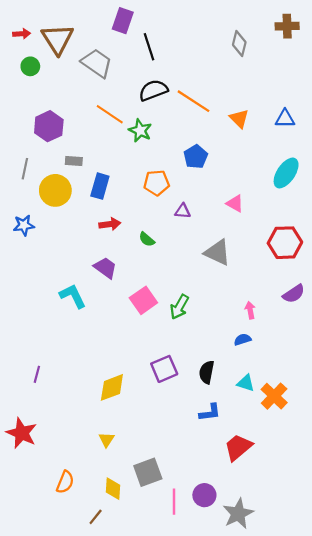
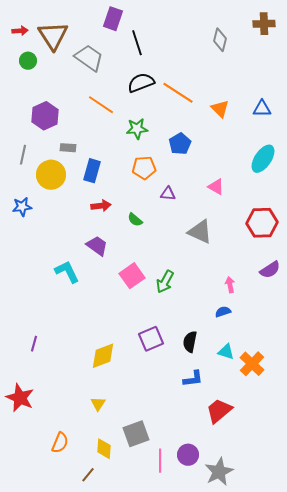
green star: (140, 131) -> (137, 129), moved, turned -30

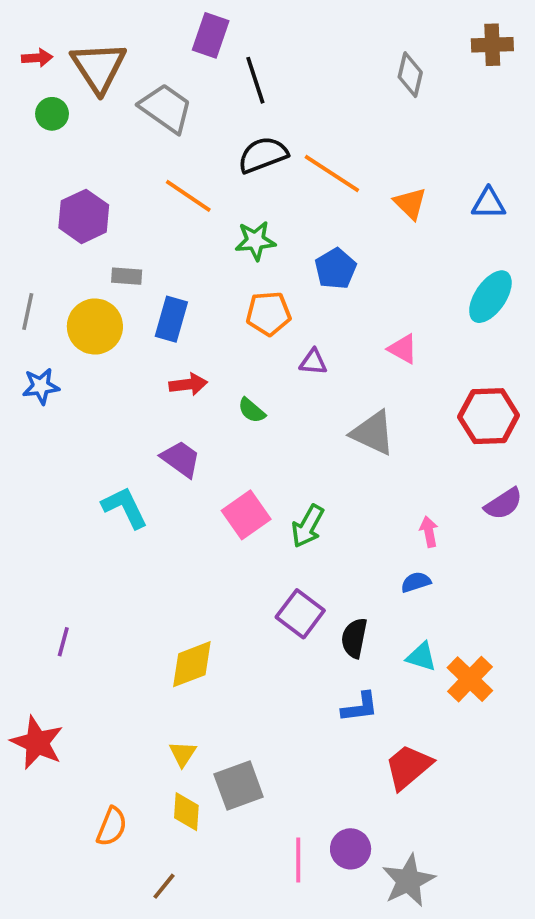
gray line: (23, 155) -> (28, 312), moved
purple square: (151, 339) -> (300, 614), moved, turned -30
gray square: (136, 434) -> (239, 785), moved
yellow diamond: (104, 449) -> (186, 812), moved

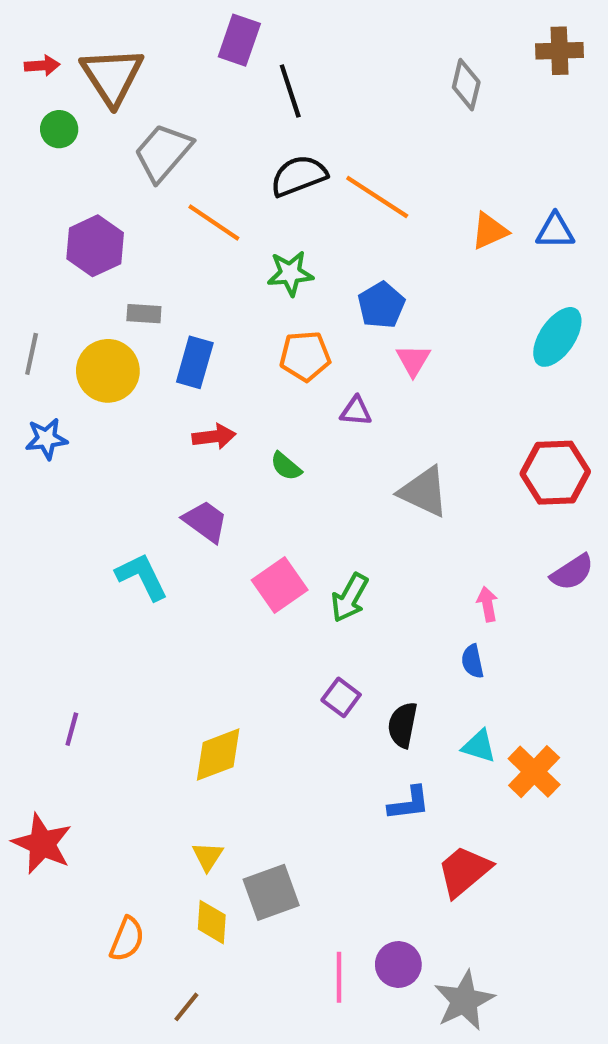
gray trapezoid: (166, 108) -> (163, 152), moved, turned -84
orange triangle: (410, 203) -> (490, 231), moved, turned 51
pink triangle: (403, 349) -> (413, 360), moved, turned 32
blue semicircle: (416, 582) -> (473, 661), turned -84
purple square: (300, 614) -> (341, 697), size x0.7

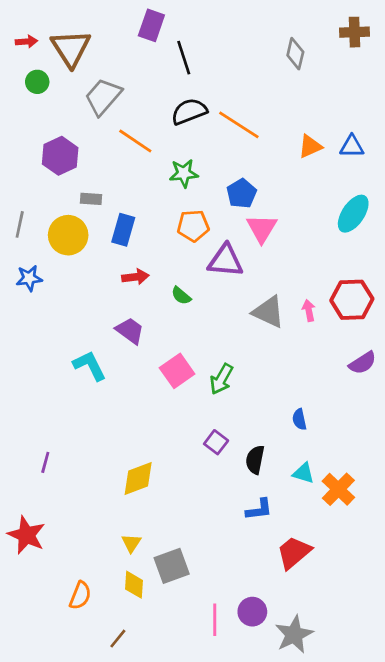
pink triangle: (413, 360) -> (262, 228), size x1.4
purple triangle: (356, 411) -> (225, 261), size x1.8
pink arrow: (487, 604) -> (309, 310), moved

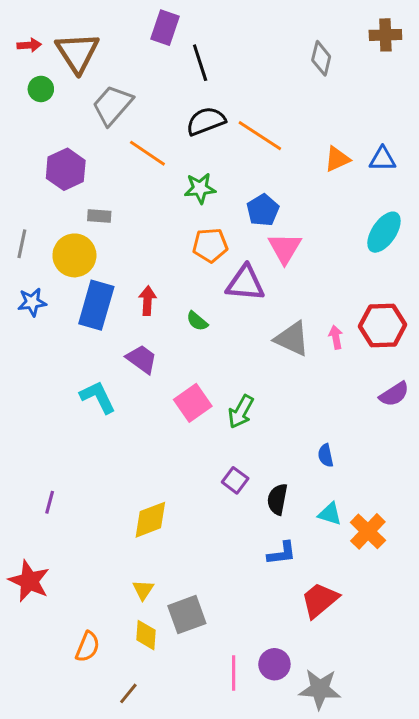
blue rectangle: (123, 230) -> (96, 305), moved, size x1.4
red arrow: (135, 277) -> (147, 301), turned -80
gray star: (294, 634) -> (320, 689), turned 30

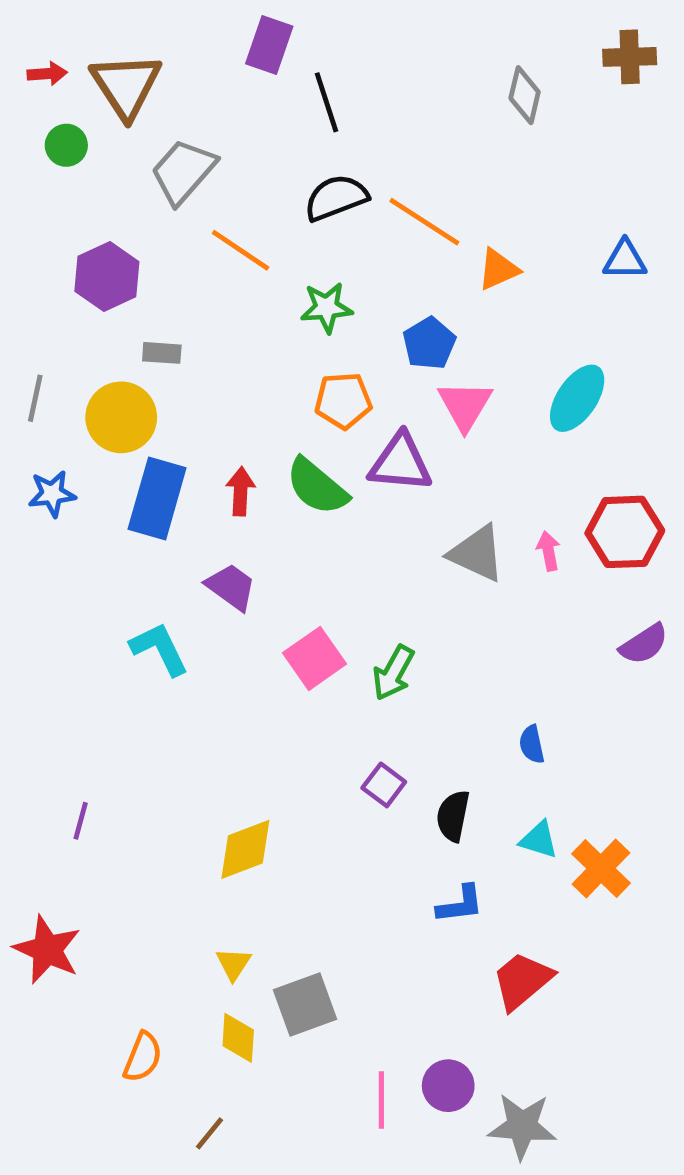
orange triangle: (337, 159) -> (498, 269), moved
cyan ellipse: (384, 232) -> (577, 398), moved
green semicircle: (197, 321) -> (317, 487), moved, size x1.8

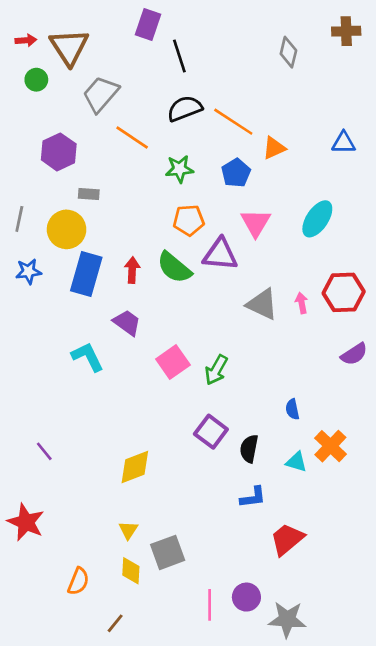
blue pentagon: (429, 343) -> (236, 173), moved
purple square: (384, 785) -> (211, 432), size x1.4
purple line: (81, 821) -> (44, 451), turned -54
orange cross: (601, 868) -> (330, 446), moved

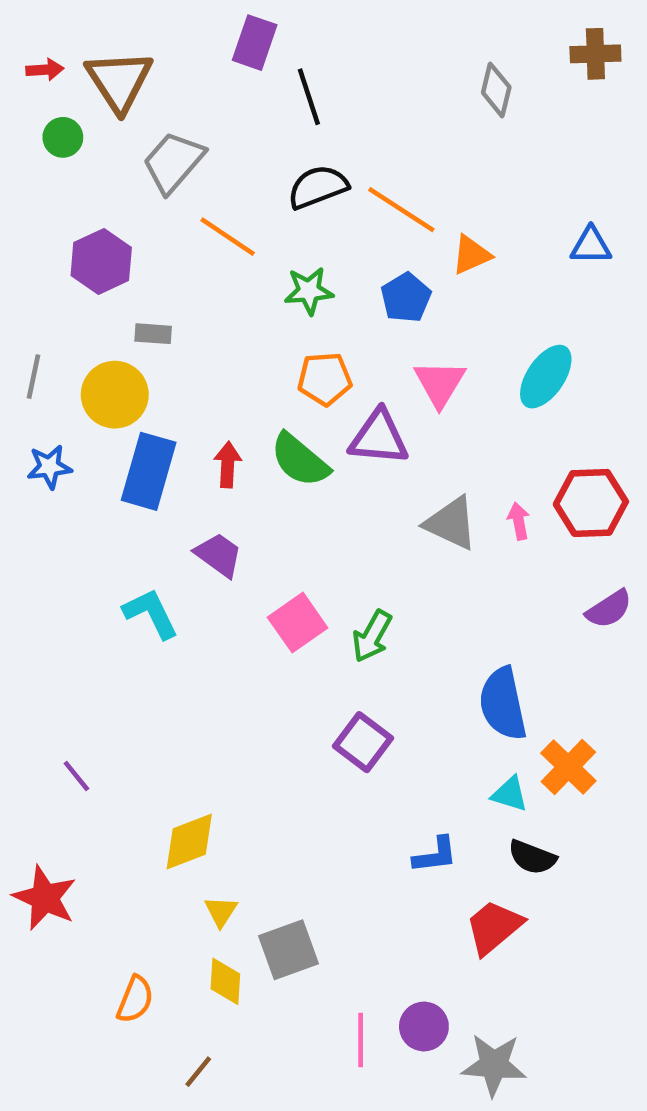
blue semicircle: (292, 409) -> (503, 704), size x2.0
black semicircle: (249, 449) -> (532, 857), moved, turned -80
yellow diamond: (135, 467) -> (189, 841), moved

